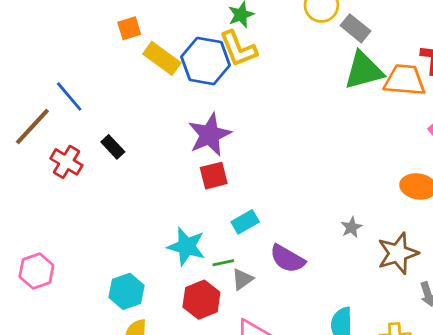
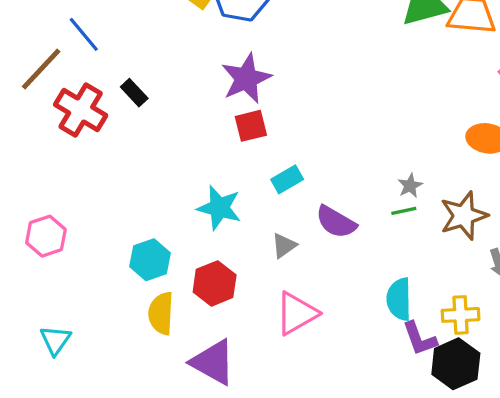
red cross: (66, 162) -> (81, 110), size x1.4
green line: (223, 263) -> (404, 211), moved
red hexagon: (201, 300) -> (215, 283), moved

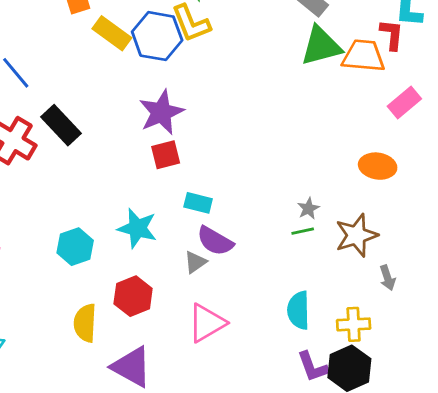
black rectangle: (134, 93) -> (61, 125), size x1.6
cyan rectangle: (287, 179) -> (198, 203), turned 44
purple semicircle: (336, 222) -> (215, 241), moved
cyan hexagon: (150, 260) -> (75, 247), moved
purple L-shape: (420, 339) -> (313, 367), moved

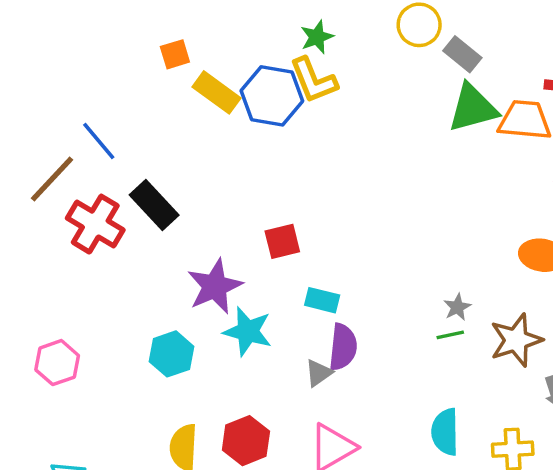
purple star: (161, 112) -> (215, 286), moved
purple semicircle: (215, 241) -> (343, 347), turned -114
red hexagon: (133, 296) -> (246, 441), moved

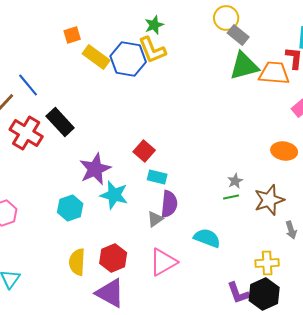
yellow circle: (419, 25) -> (226, 18), moved
red square: (282, 241) -> (144, 151), moved, turned -35
cyan semicircle: (445, 432) -> (207, 238), moved, turned 112

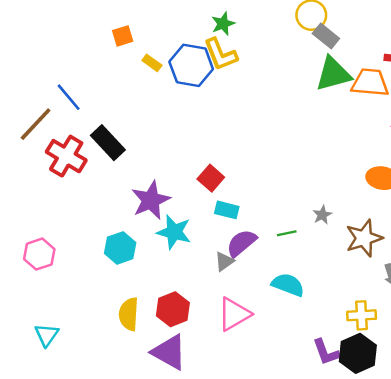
yellow rectangle: (96, 57) -> (152, 63), size x0.6
green line: (231, 197) -> (287, 233), moved
purple semicircle: (169, 204) -> (241, 243), turned -136

